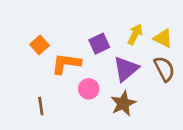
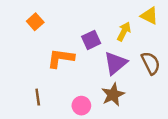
yellow triangle: (163, 38) -> (149, 16), moved
orange square: (40, 45) -> (35, 22), moved
pink circle: (89, 89) -> (81, 106), moved

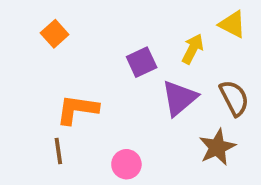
orange L-shape: (61, 58) -> (77, 109), moved
brown star: (113, 95) -> (217, 147), moved

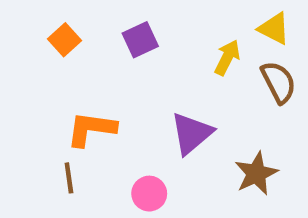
purple square: (142, 62) -> (140, 40), moved
purple triangle: (179, 98) -> (192, 133), moved
brown semicircle: (234, 98) -> (279, 82), moved

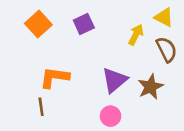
orange square: (64, 40) -> (38, 24), size x1.4
brown star: (256, 173) -> (151, 87), moved
pink circle: (149, 194) -> (110, 116), moved

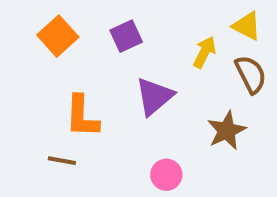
orange L-shape: (54, 77) -> (82, 116), turned -96
purple triangle: (114, 80) -> (154, 96), moved
brown line: (41, 107) -> (62, 161), turned -72

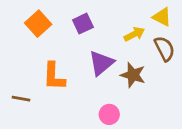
yellow arrow: (204, 52) -> (134, 34), turned 36
brown star: (227, 131) -> (133, 75), moved, turned -30
brown line: (62, 161) -> (21, 99), moved

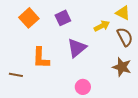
brown star: (133, 75) -> (122, 67), moved

